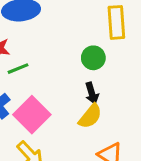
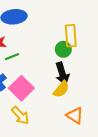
yellow rectangle: (116, 22) -> (71, 36), moved
black arrow: (92, 93) -> (62, 73), size x1.5

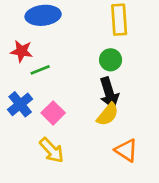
yellow rectangle: (71, 36) -> (119, 20), moved
pink square: (21, 88) -> (53, 113), size x0.7

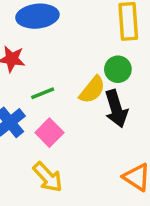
green line: (40, 70) -> (43, 93), moved
yellow semicircle: (108, 114) -> (92, 90), moved

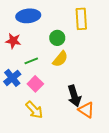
green circle: (118, 69) -> (57, 38), moved
black arrow: (116, 109) -> (74, 96), moved

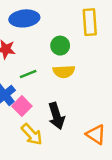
yellow semicircle: (60, 59) -> (64, 71), turned 48
pink square: (35, 84) -> (22, 106), moved
black arrow: (74, 96) -> (56, 116), moved

